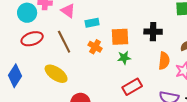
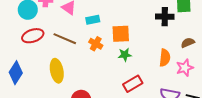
black cross: (153, 32) -> (165, 17), moved
brown line: (64, 42) -> (65, 39), turned -40
yellow ellipse: (56, 74) -> (57, 71), turned 45

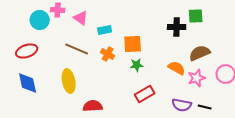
red ellipse: (33, 36) -> (27, 51), moved
brown semicircle: (188, 43) -> (200, 53), size x1.5
orange semicircle: (165, 58) -> (177, 68), turned -66
blue diamond: (16, 73) -> (28, 83), turned -45

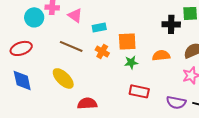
orange semicircle: (177, 68) -> (161, 55), moved, turned -36
yellow ellipse: (69, 81) -> (63, 78), turned -35
red rectangle: (145, 94) -> (139, 91), turned 42

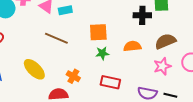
cyan rectangle: (99, 27) -> (65, 10), moved
brown line: (71, 46) -> (56, 38), moved
orange cross: (102, 51) -> (73, 76), moved

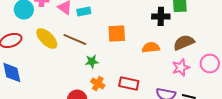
green star: (102, 53) -> (92, 61), moved
yellow ellipse: (34, 69) -> (47, 38), moved
orange cross: (73, 76) -> (98, 83), moved

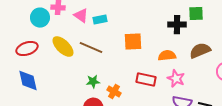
green star: (92, 61) -> (93, 82), moved
pink star: (181, 67) -> (176, 79), moved, turned -30
red rectangle: (129, 83) -> (146, 80), moved

